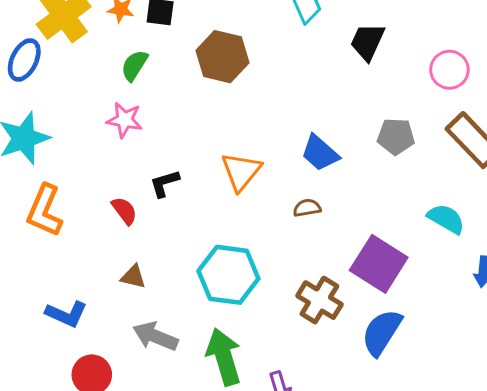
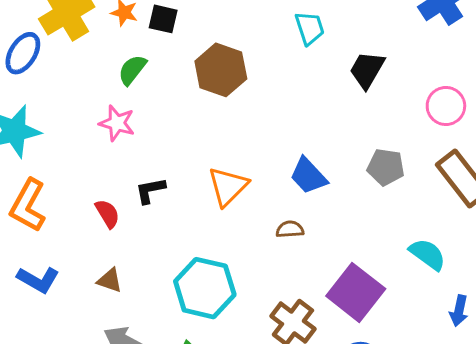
blue L-shape: (66, 314) -> (38, 280), moved

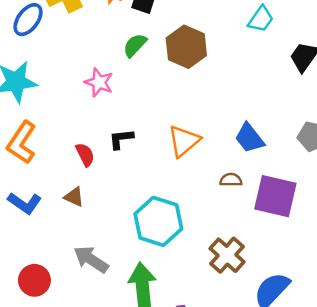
cyan trapezoid: (310, 28) -> (261, 19), turned 48
green semicircle: (132, 70) -> (135, 45), moved
brown triangle: (110, 280) -> (74, 197), moved
purple square: (356, 292) -> (275, 196), moved, turned -30

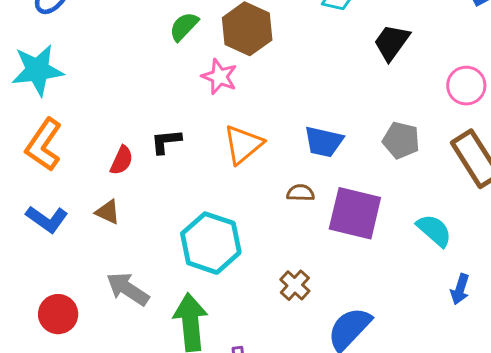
pink star: (99, 82) -> (219, 77), moved
blue trapezoid: (249, 138) -> (324, 142), turned -40
red semicircle: (85, 155) -> (122, 160), turned 50
brown cross: (227, 255) -> (295, 285), size x0.7

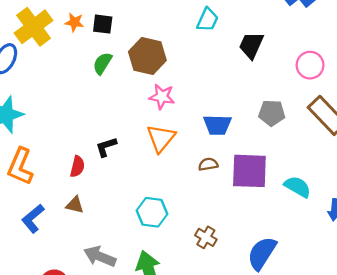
pink star: (219, 77) -> (162, 97), moved
blue L-shape: (47, 219) -> (33, 219), turned 116
cyan semicircle: (434, 230) -> (298, 187), moved
cyan hexagon: (211, 243) -> (152, 212), size x0.7
brown cross: (295, 285) -> (206, 237), moved

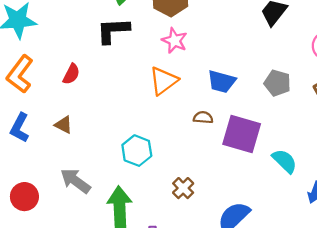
black L-shape: (106, 147) -> (113, 31), moved, size x1.5
red semicircle: (77, 166) -> (71, 74), moved
blue L-shape: (33, 219) -> (20, 128), turned -36

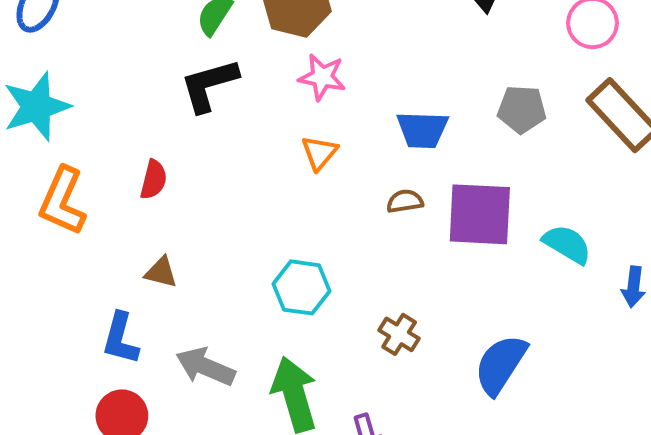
orange triangle: (163, 81) -> (319, 153), size x0.7
blue L-shape: (20, 128) -> (120, 339), moved

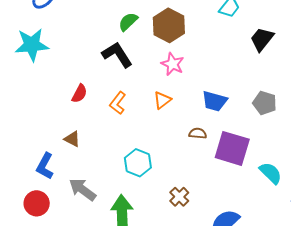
black L-shape: (209, 85) -> (117, 55), turned 60
orange L-shape: (63, 201) -> (118, 103), moved, size x0.7

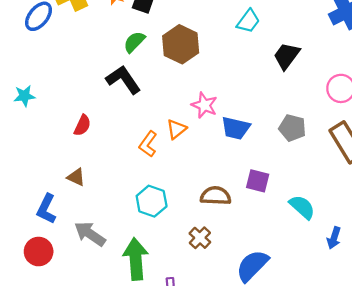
cyan star: (32, 45) -> (24, 96), moved, size x0.6
pink star: (172, 64) -> (204, 105), moved
orange L-shape: (118, 103) -> (148, 144), moved
brown semicircle: (198, 133) -> (216, 196), moved, size x1.5
purple square: (232, 148) -> (258, 181), size x0.6

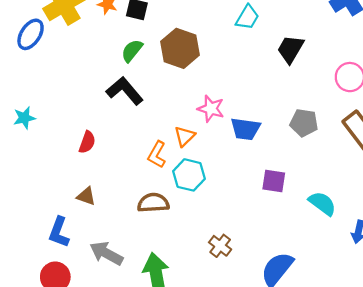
brown semicircle: (216, 196) -> (153, 203), moved
cyan hexagon: (152, 201) -> (189, 175), moved

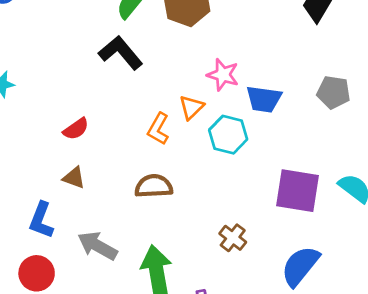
red semicircle: (87, 142) -> (76, 129), moved, turned 35
cyan hexagon: (189, 175) -> (228, 135), moved
purple square: (274, 181) -> (298, 191), moved, size x1.6

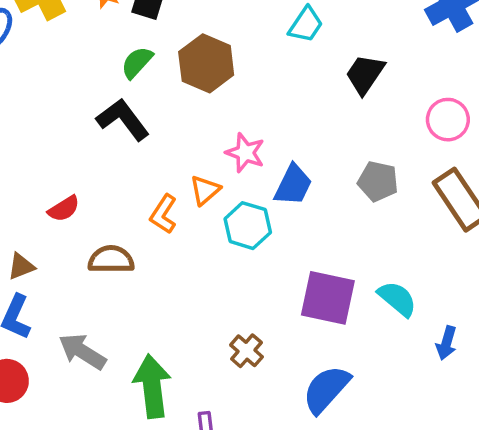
blue trapezoid: (264, 99) -> (293, 185), turned -75
brown triangle: (74, 178) -> (21, 266), moved, turned -45
brown semicircle: (154, 186) -> (111, 260), moved

